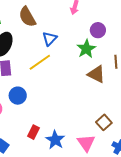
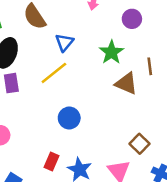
purple circle: (98, 30) -> (132, 19), moved
blue circle: (18, 96) -> (69, 118), moved

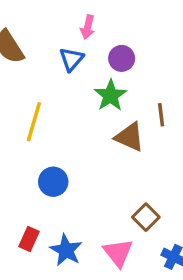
purple circle: (132, 19) -> (122, 58), moved
blue triangle: (64, 42) -> (71, 59), moved
yellow line: (54, 73) -> (34, 122), turned -36

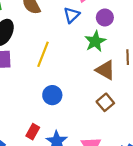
brown square: (146, 217) -> (105, 102), moved

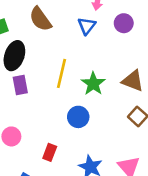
green star: (95, 41) -> (93, 84), moved
red rectangle: (33, 132) -> (50, 152), moved

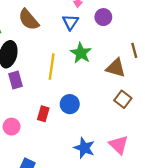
green star: (93, 84) -> (81, 53), moved
red rectangle: (50, 152) -> (43, 114), moved

